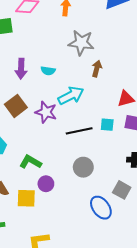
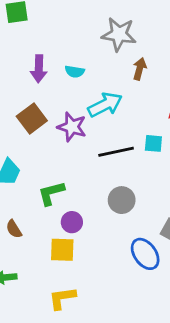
green L-shape: (30, 162) -> (51, 193), turned -45
yellow square: (26, 198) -> (62, 250), moved

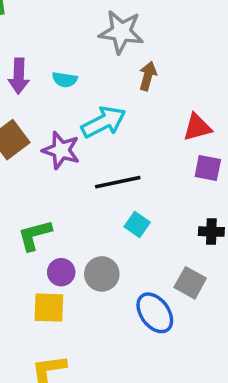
cyan square: (153, 143) -> (137, 224), moved, turned 30
gray circle: (122, 200) -> (102, 274), moved

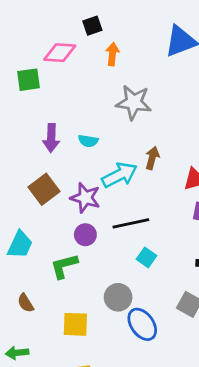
brown arrow: (148, 76) -> (152, 158), moved
purple circle: (61, 272) -> (85, 235), moved
blue ellipse: (155, 313) -> (142, 324), moved

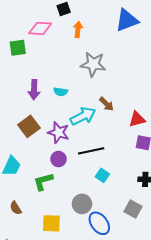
brown arrow: (152, 158) -> (106, 104), turned 119

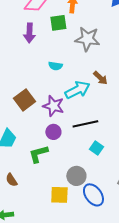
green square: (18, 48) -> (58, 23), moved
purple arrow: (34, 90) -> (29, 33), moved
yellow square: (51, 223) -> (59, 195), moved

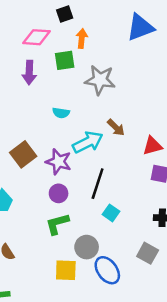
black line: (85, 124) -> (98, 184), turned -60
green L-shape: (38, 154) -> (57, 224), moved

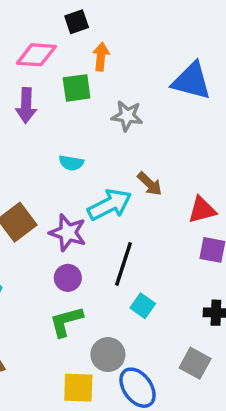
blue triangle: (140, 27) -> (192, 81), moved, turned 36
gray star: (100, 80) -> (127, 116), size x0.7

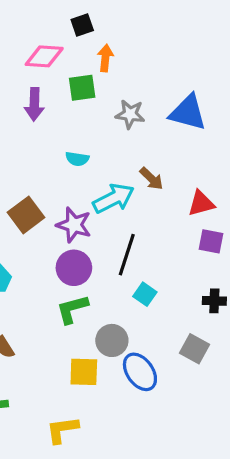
blue triangle: (192, 81) -> (188, 113), moved
purple circle: (68, 278) -> (74, 268), size x1.4

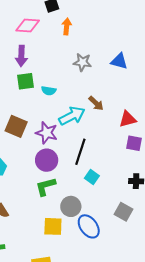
green square: (82, 88) -> (26, 81), moved
blue triangle: (188, 113) -> (119, 61), size x0.7
brown square: (26, 215) -> (16, 126), turned -30

